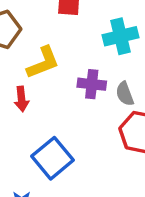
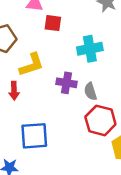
blue square: (52, 158) -> (34, 136), turned 32

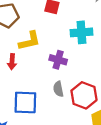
gray semicircle: (90, 91) -> (58, 89), moved

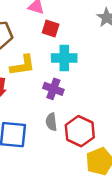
cyan cross: (81, 32) -> (64, 58), moved

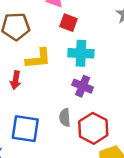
purple cross: (53, 89) -> (83, 86), moved

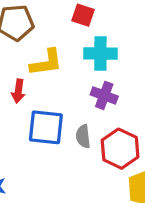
blue square: (25, 129) -> (46, 127), moved

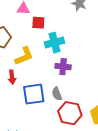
red hexagon: (120, 149) -> (70, 113), moved

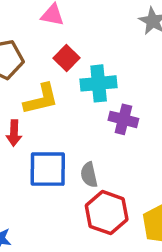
red square: (38, 23) -> (66, 58), moved, turned 32
purple cross: (63, 67) -> (123, 119), moved

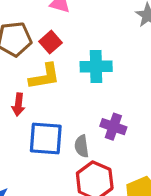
red square: (66, 58) -> (50, 42), moved
purple cross: (123, 119) -> (113, 127), moved

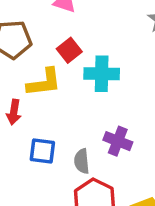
red square: (50, 42) -> (69, 50), moved
blue square: (46, 139) -> (42, 151), size x0.7

